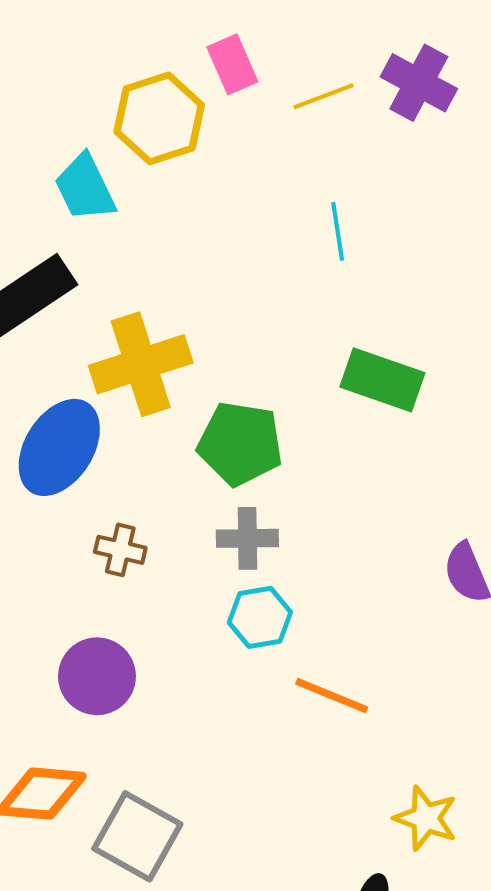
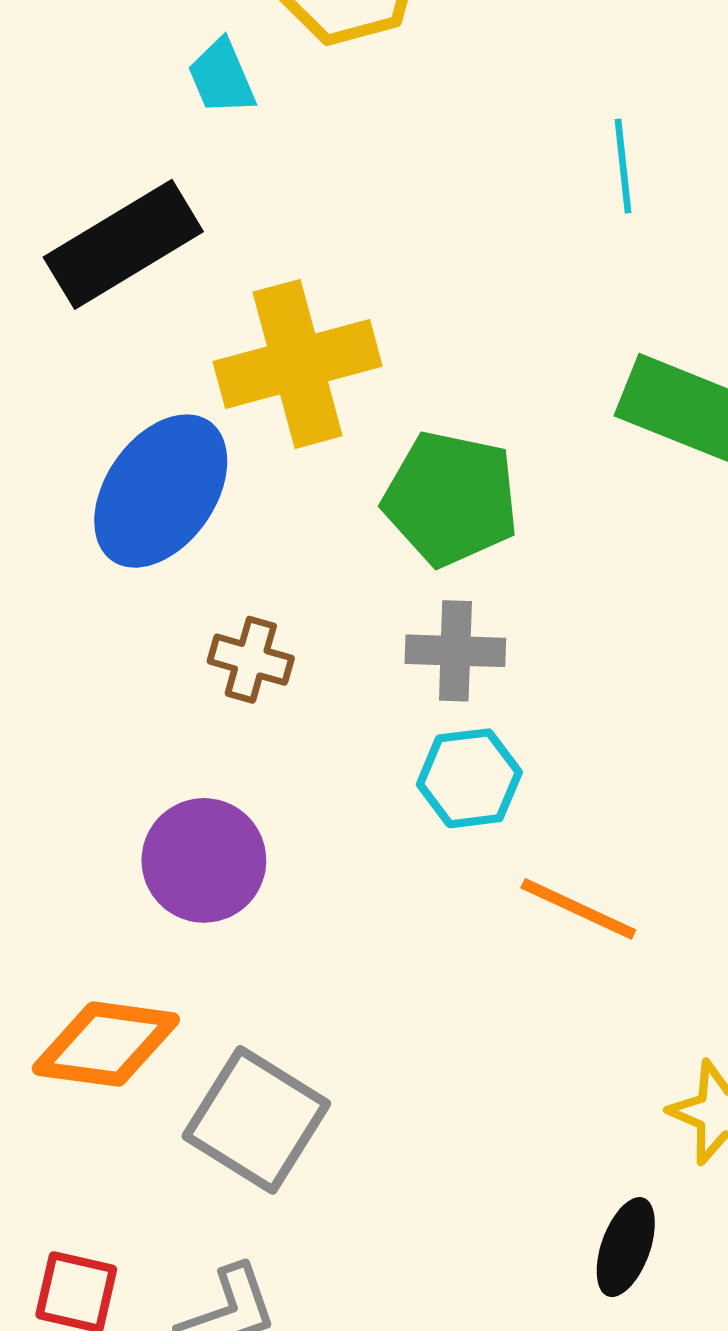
cyan trapezoid: (85, 188) -> (222, 77), size x0.7

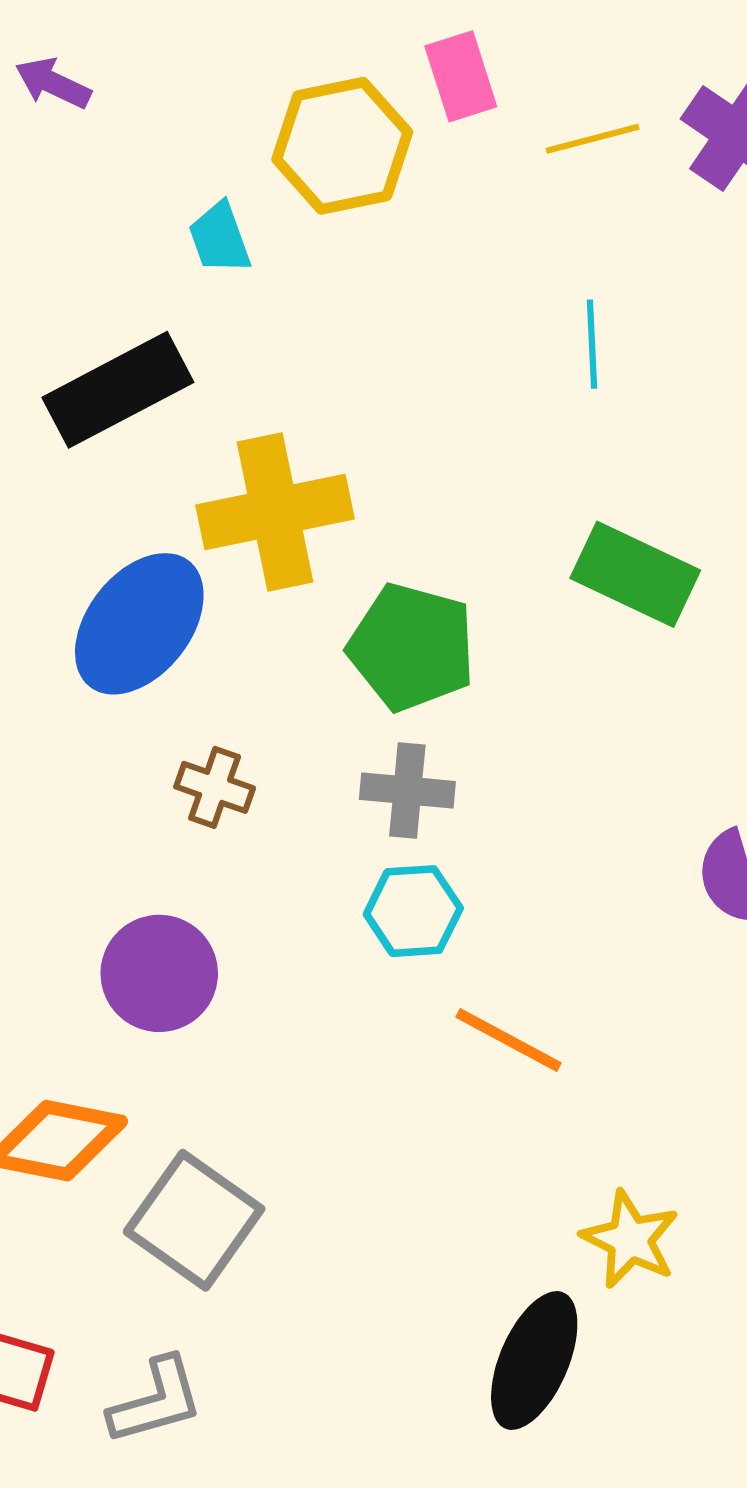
black ellipse: (626, 1247) -> (534, 1360), size x1.5

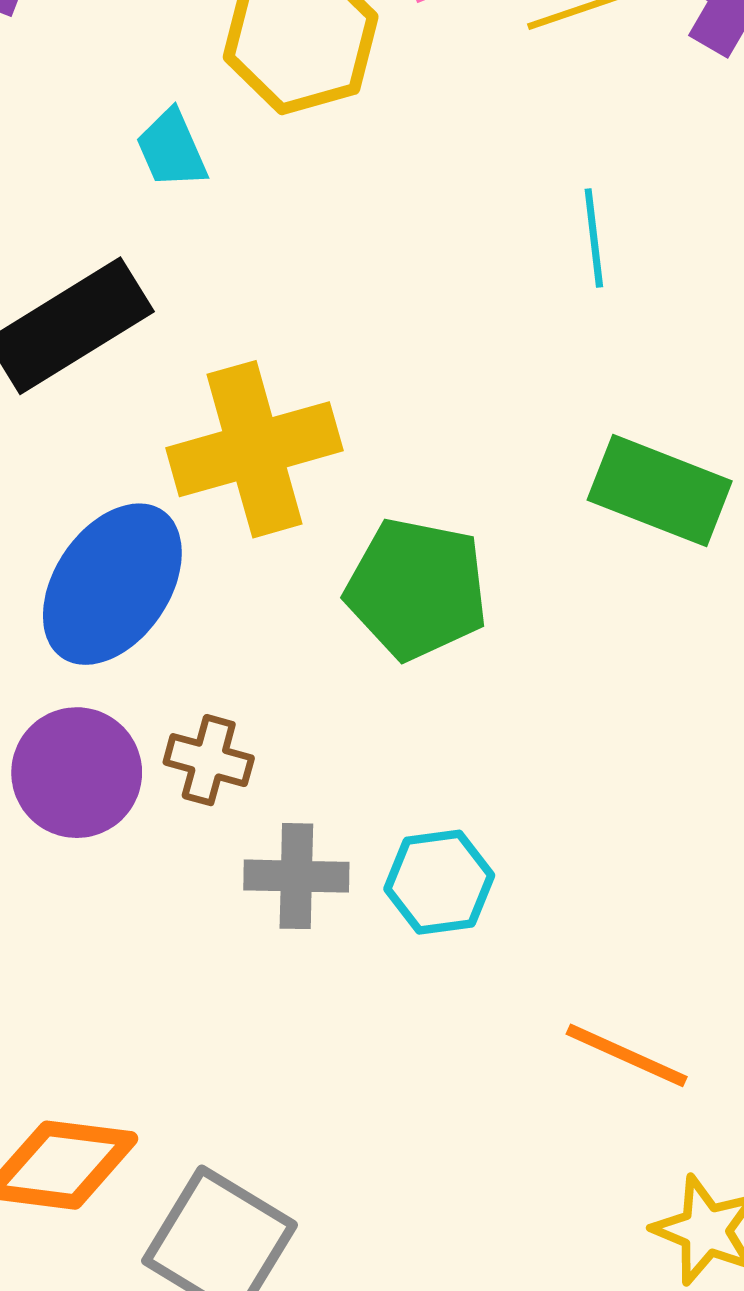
gray cross: (407, 790) -> (296, 876), moved
purple circle: (159, 973) -> (77, 773), moved
orange line: (508, 1040) -> (627, 1055), moved

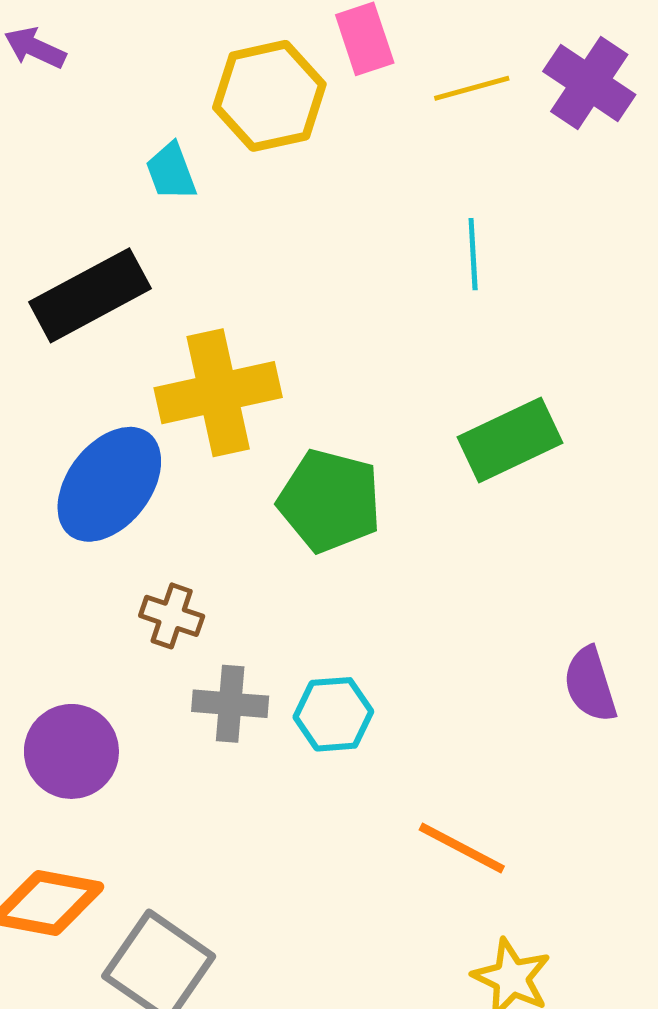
green rectangle: (660, 491) -> (510, 440), turned -50
purple circle: (77, 773) -> (71, 751), moved

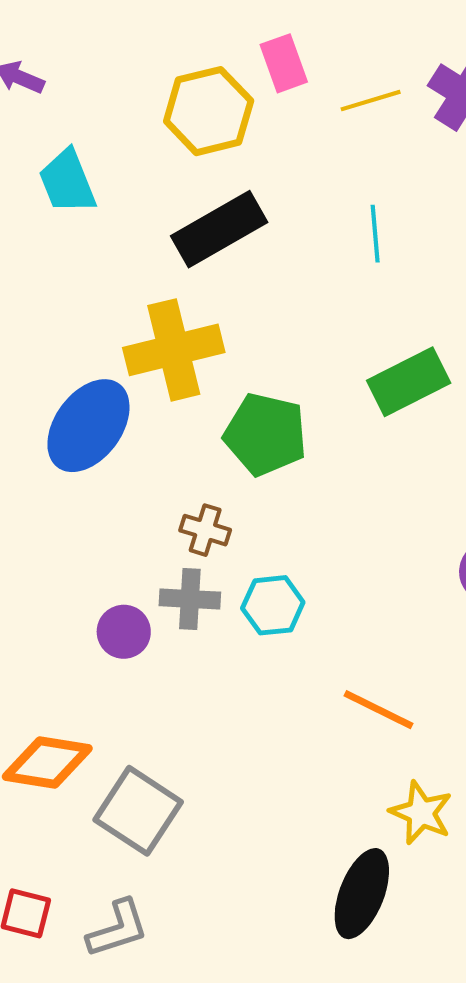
cyan trapezoid: (171, 172) -> (67, 182), moved, size x1.4
black rectangle: (90, 295) -> (219, 229), moved
brown cross: (172, 616) -> (205, 530), moved
purple circle: (71, 751) -> (124, 632), moved, size x0.7

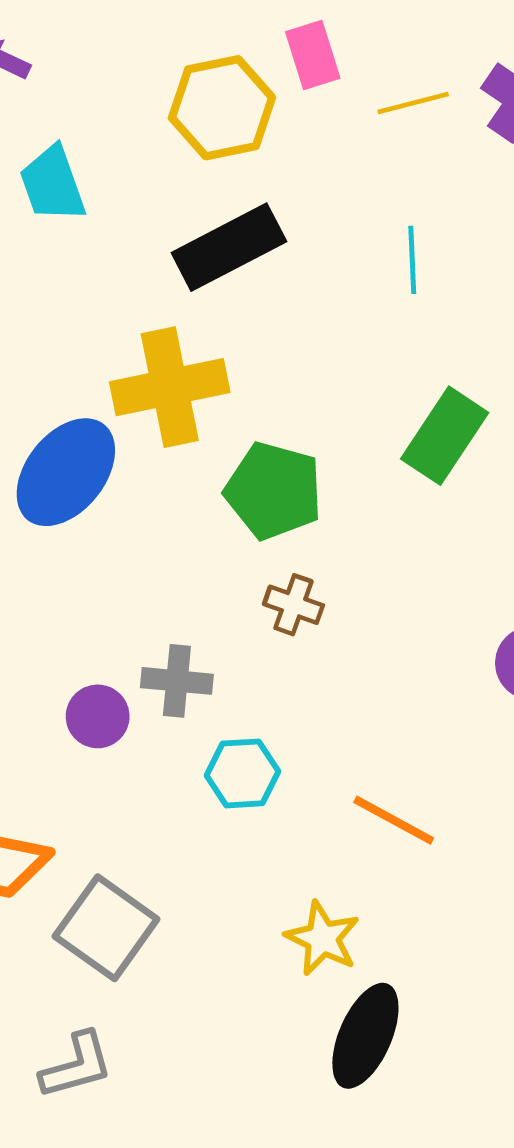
green rectangle: (409, 382) -> (445, 436), turned -32
brown cross: (205, 530) -> (293, 605), moved
cyan hexagon: (273, 605) -> (242, 773), moved
yellow star: (421, 813) -> (323, 938), moved

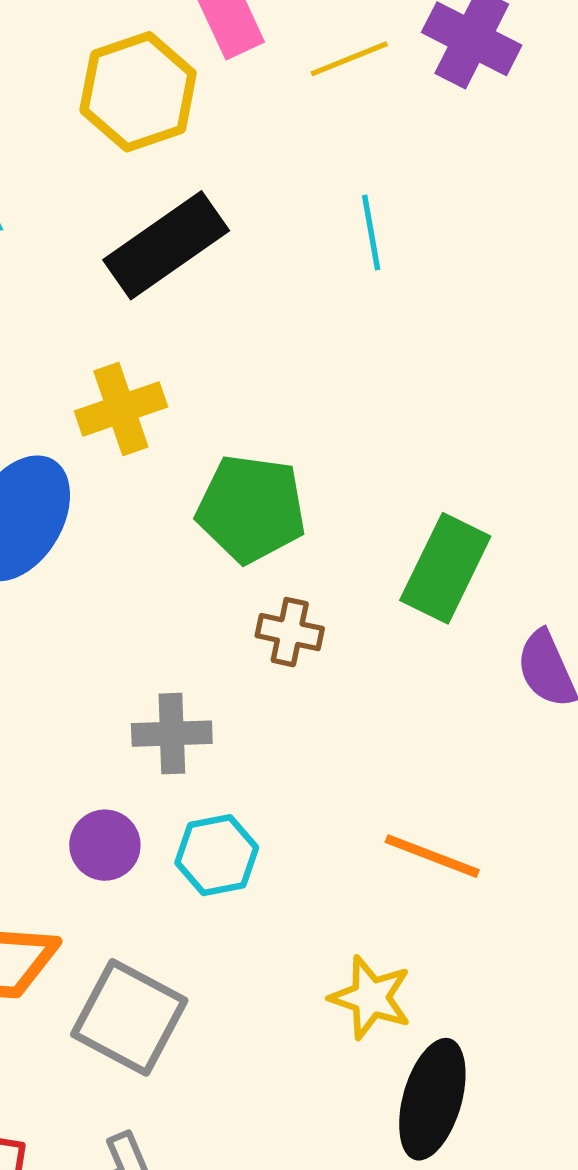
yellow cross: (170, 387) -> (121, 409), size x0.7
green rectangle: (445, 436) -> (445, 568), moved
purple circle: (98, 716) -> (105, 845), moved
cyan hexagon: (242, 773) -> (217, 855), moved

